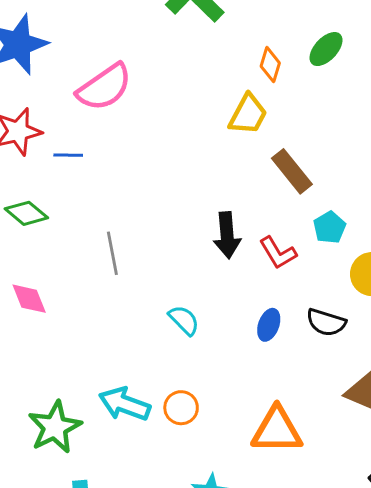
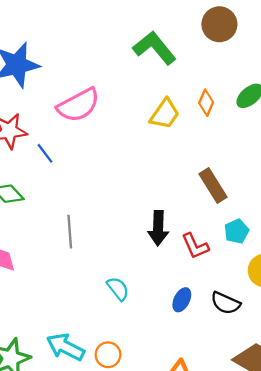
yellow trapezoid: (248, 114) -> (165, 114), moved
blue line: (68, 155) -> (45, 153), turned 45

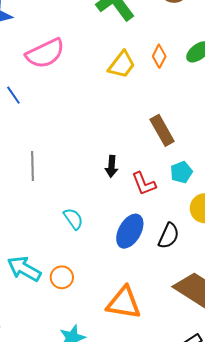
black arrow: (158, 228) -> (112, 166), size x0.7
blue ellipse: (182, 300) -> (130, 231), size x1.6
black semicircle: (225, 303) -> (169, 236), turned -92

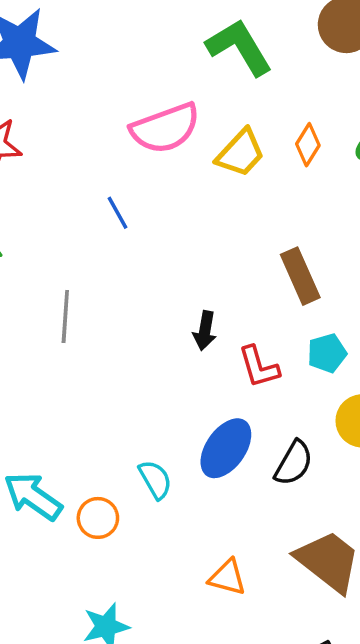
pink semicircle: (45, 53) -> (165, 128), moved
blue line: (13, 95) -> (118, 213), moved
cyan semicircle: (73, 219) -> (155, 479), moved
orange triangle: (124, 303) -> (227, 577), moved, size x0.6

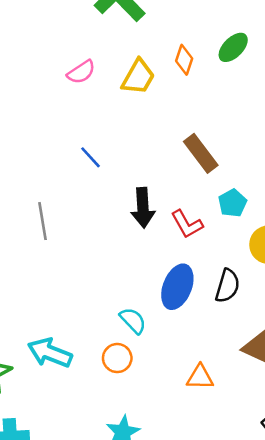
pink semicircle: (165, 128) -> (81, 72), size x0.6
blue line: (118, 213) -> (91, 157), moved
black arrow: (205, 331) -> (143, 208), size x1.4
orange circle: (98, 518) -> (117, 358), moved

